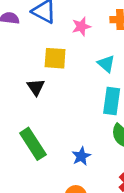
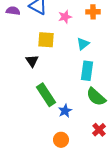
cyan triangle: (106, 64) -> (83, 44), turned 40
green rectangle: (33, 144) -> (46, 95), moved

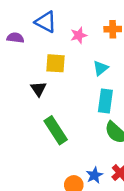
purple semicircle: (13, 11) -> (15, 38), moved
blue star: (65, 111) -> (94, 175), moved

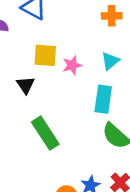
pink star: (79, 35) -> (72, 65), moved
cyan triangle: (101, 68) -> (110, 61), moved

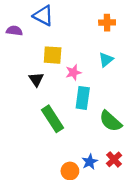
pink star: (72, 65) -> (73, 72), moved
cyan rectangle: (103, 99) -> (83, 98), moved

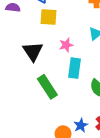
yellow square: (53, 55) -> (48, 17), moved
black triangle: (36, 79) -> (33, 51), size x1.5

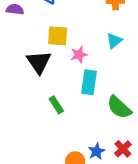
yellow square: (48, 17) -> (58, 36), moved
green rectangle: (47, 87) -> (56, 105), size x0.6

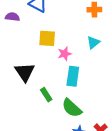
black triangle: (39, 62) -> (25, 72), moved
green semicircle: (119, 107) -> (72, 108), moved

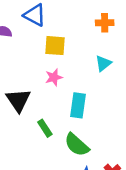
yellow square: (47, 38) -> (55, 46), moved
pink star: (65, 54) -> (54, 77), moved

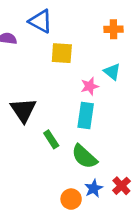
cyan triangle: (103, 63) -> (112, 72), turned -42
pink star: (54, 77) -> (90, 86), moved

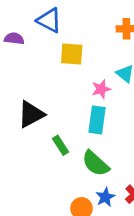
black triangle: (23, 110) -> (31, 114), turned 36

